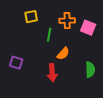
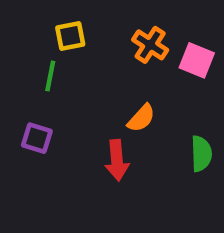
orange cross: (67, 21) -> (150, 45), turned 35
green line: (49, 35) -> (50, 76), moved

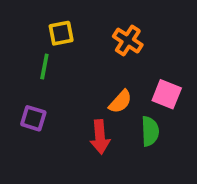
pink square: (197, 60) -> (167, 94), moved
green semicircle: (201, 154) -> (150, 131), moved

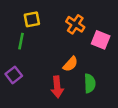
pink square: (167, 94) -> (101, 40), moved
purple square: (33, 118) -> (14, 75), turned 35

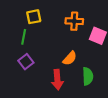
orange cross: (75, 24) -> (74, 21), turned -30
purple square: (14, 75) -> (26, 62), moved

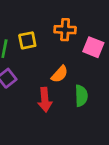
yellow square: (34, 17) -> (27, 40), moved

